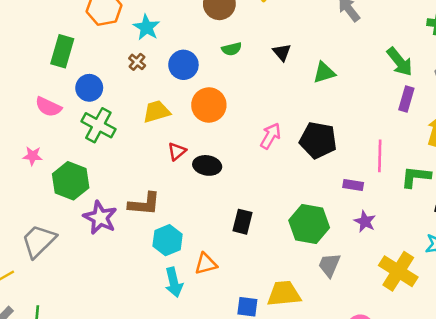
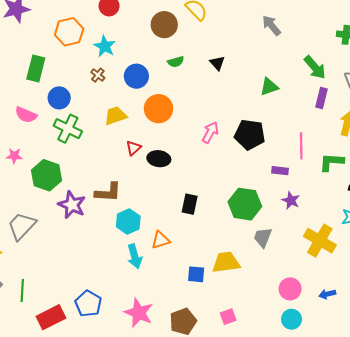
green triangle: (324, 73) -> (269, 87), moved

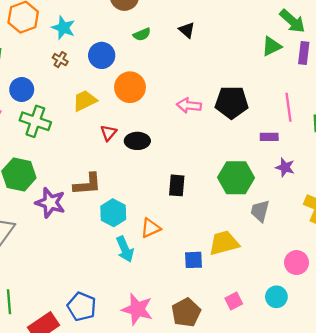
green triangle: (269, 87) -> (272, 46), moved
pink arrow: (210, 132) -> (189, 105), turned -105
cyan circle: (291, 319) -> (276, 297), moved

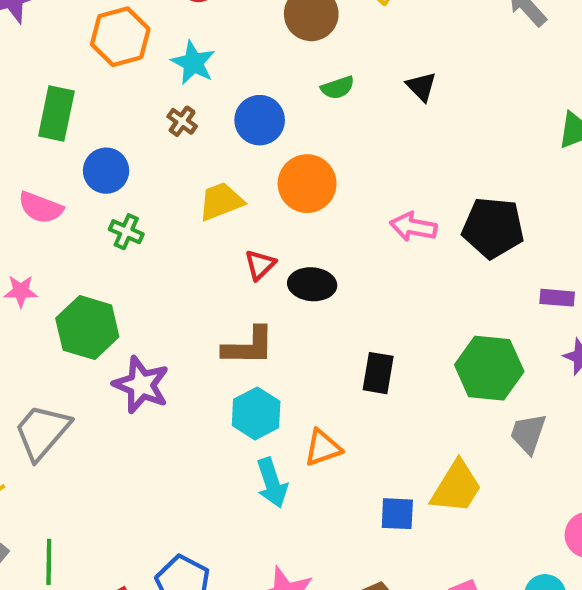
green cross: (35, 121) -> (126, 232), size x0.6
brown L-shape: (87, 184) -> (248, 346), moved
yellow trapezoid: (224, 243) -> (456, 487), turned 132

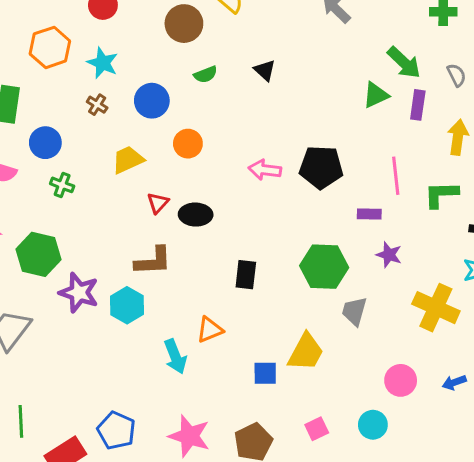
orange circle: (307, 184) -> (188, 144), size x0.7
cyan hexagon: (256, 413) -> (127, 305), moved

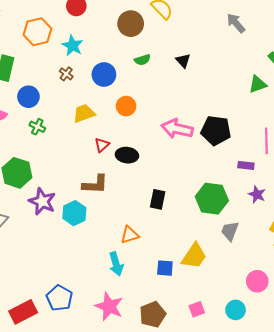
pink arrow: (265, 170) -> (177, 129), size x1.4
cyan arrow: (175, 356) -> (116, 264), moved

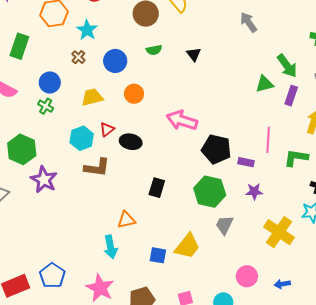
blue circle: (28, 97) -> (50, 83), moved
black pentagon: (216, 130) -> (216, 149), moved
purple star: (257, 194) -> (254, 191), turned -30
cyan hexagon: (74, 213) -> (82, 138), moved

